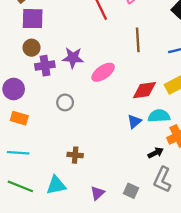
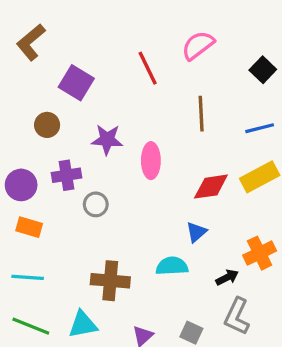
purple square: (33, 19) -> (76, 83), moved, turned 30
purple cross: (45, 66) -> (67, 175), moved
pink ellipse: (103, 72) -> (151, 161), turned -55
cyan semicircle: (159, 116) -> (172, 266), moved
brown cross: (75, 155) -> (110, 281), size x1.6

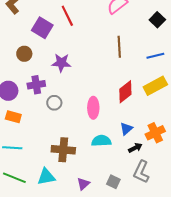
red line: (148, 68) -> (67, 16), moved
pink ellipse: (151, 161) -> (93, 108), moved
red diamond: (211, 187) -> (125, 92), turned -30
blue triangle: (196, 232) -> (126, 129), moved

